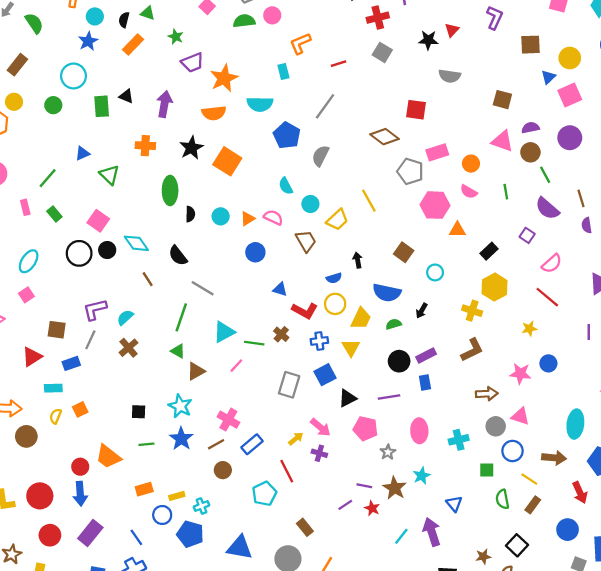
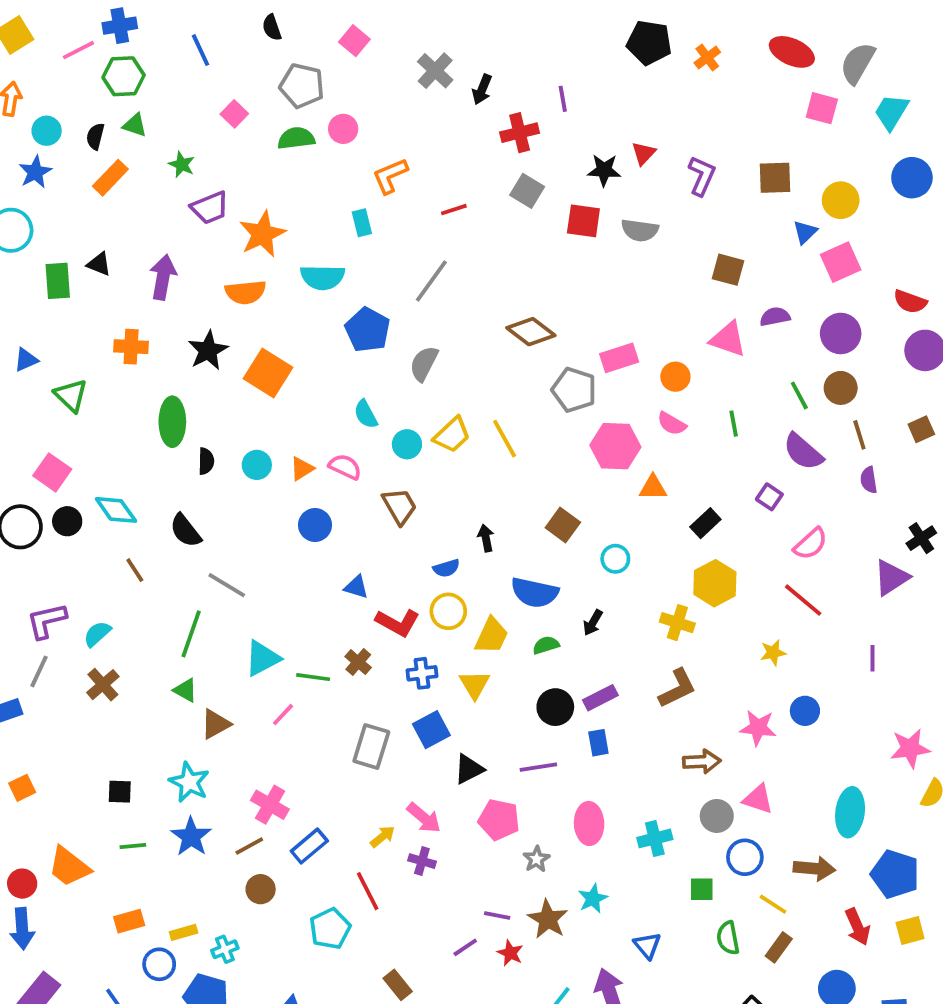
purple L-shape: (495, 18) -> (702, 176), moved
red square: (416, 110) -> (583, 221), moved
brown circle: (530, 152) -> (841, 388), moved
yellow trapezoid: (337, 220) -> (452, 435), moved

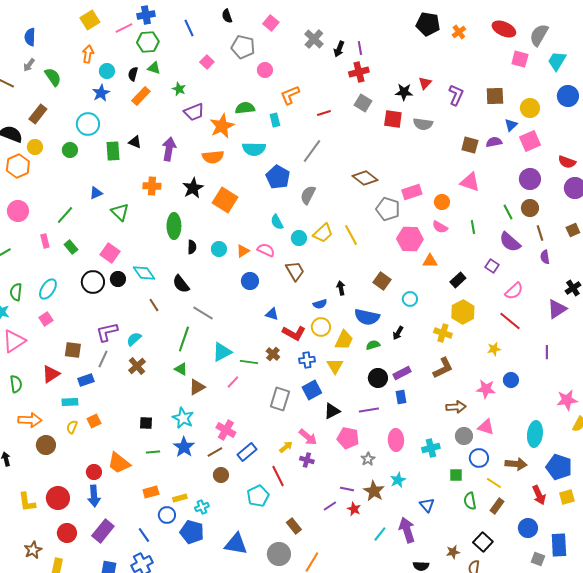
purple line: (563, 99) -> (360, 48), moved
green semicircle: (296, 138) -> (245, 108), moved
purple semicircle: (775, 317) -> (494, 142), moved

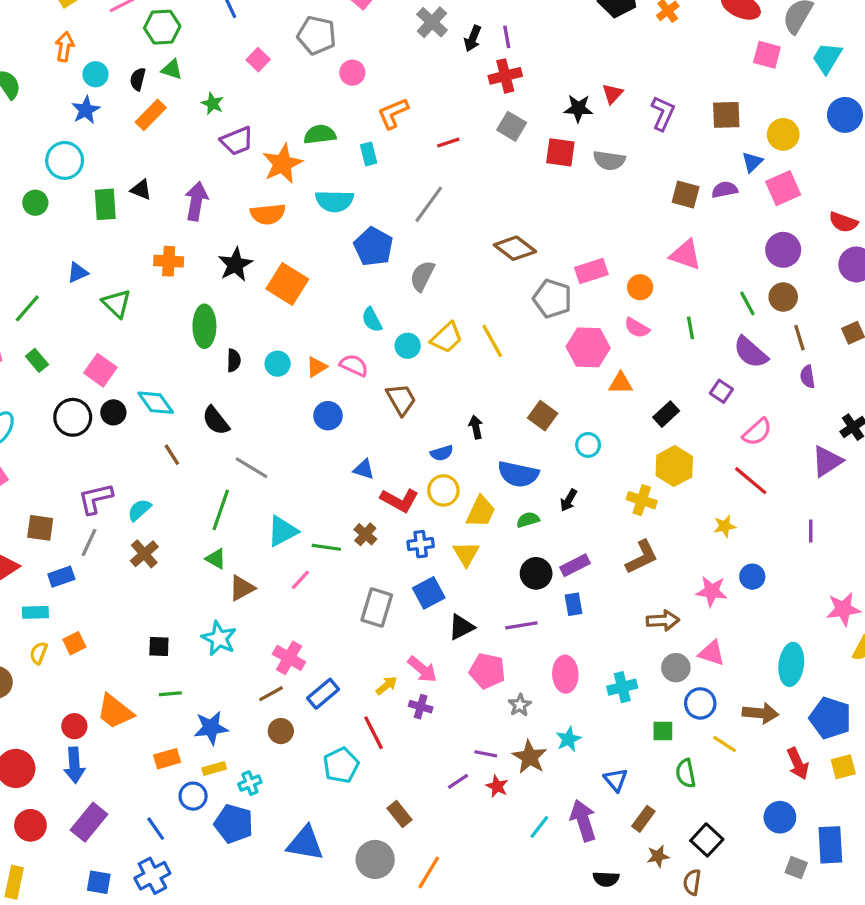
blue star: (184, 447) -> (211, 728), moved, turned 30
brown rectangle: (497, 506) -> (643, 819), moved

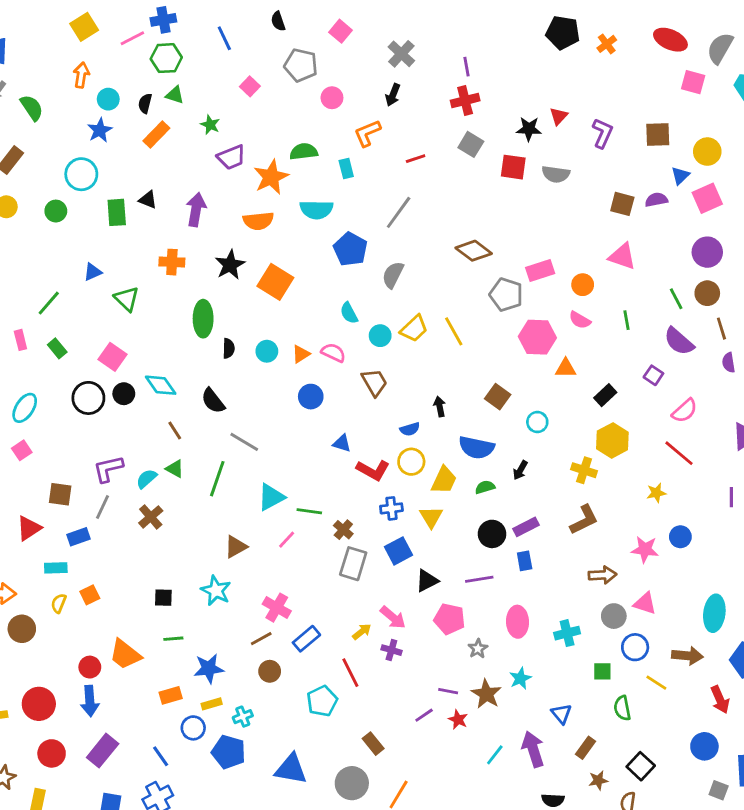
black arrow: (473, 38) -> (393, 95), moved
brown cross: (365, 534) -> (343, 530), moved
green triangle: (216, 559) -> (175, 469), moved

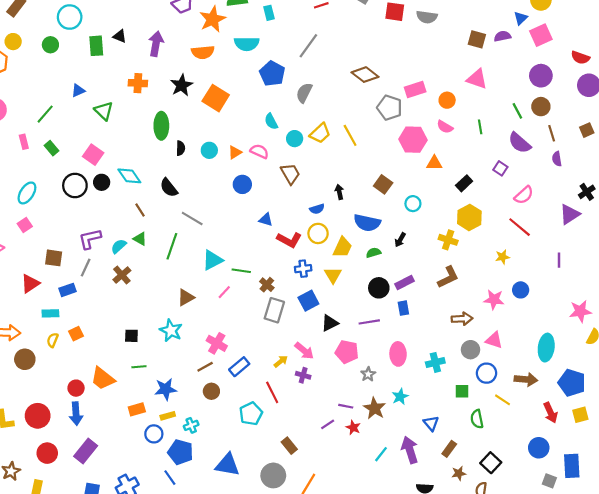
blue line: (161, 756) -> (170, 478), moved

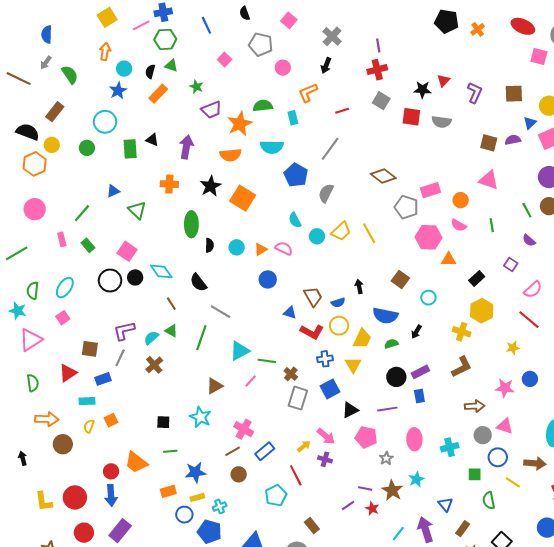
purple semicircle: (520, 143) -> (529, 240), size x0.6
brown trapezoid: (290, 174) -> (313, 297), moved

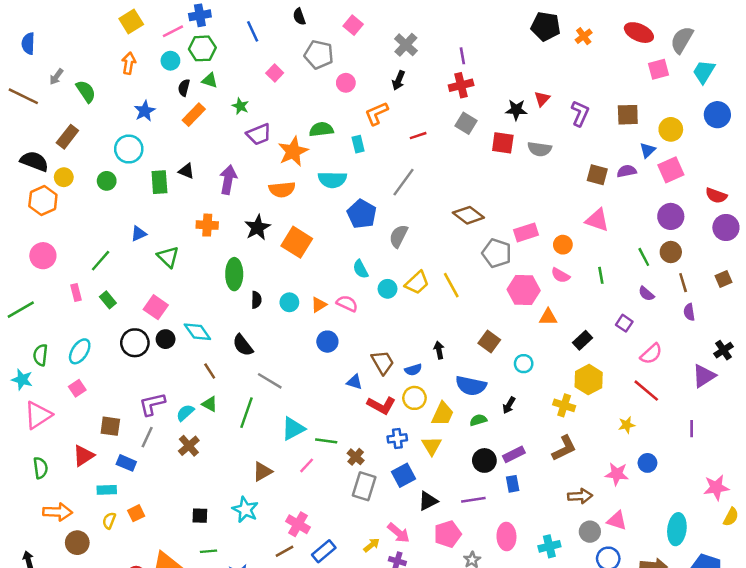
blue semicircle: (47, 34) -> (28, 44), moved
pink square: (539, 56) -> (659, 69), turned -30
cyan circle: (124, 69) -> (170, 61), moved
blue rectangle: (103, 379) -> (126, 463), turned 42
pink pentagon: (366, 437) -> (448, 534), turned -30

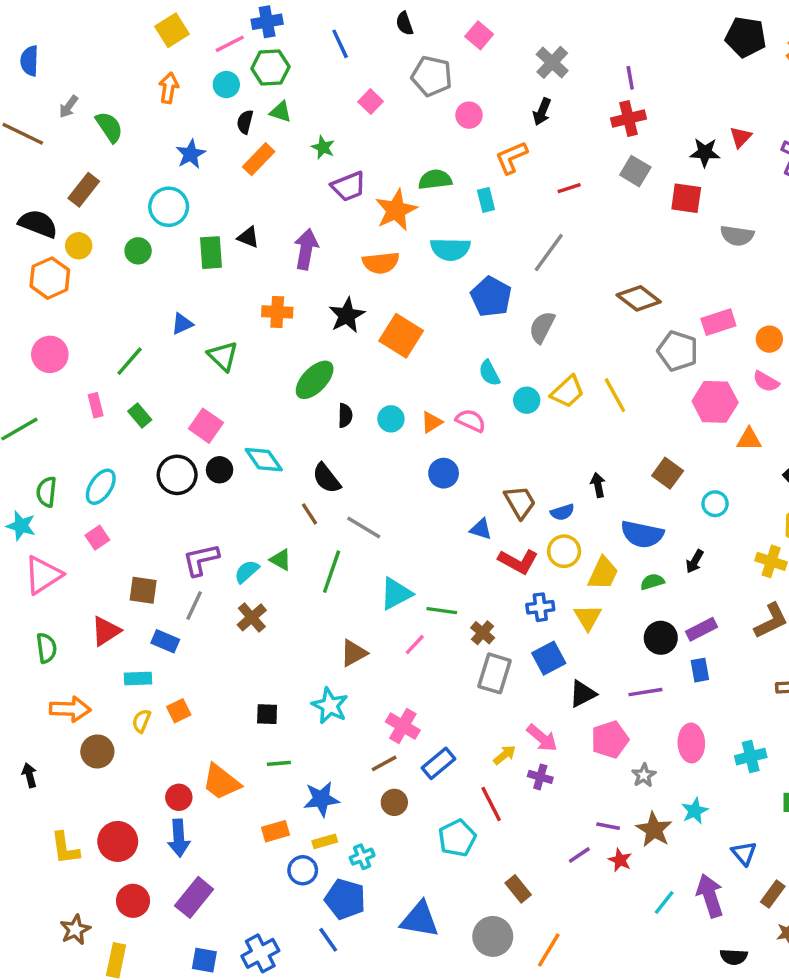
gray semicircle: (540, 149) -> (737, 236), moved
green ellipse: (234, 274) -> (315, 380), turned 44
brown line: (210, 371) -> (309, 514), moved

